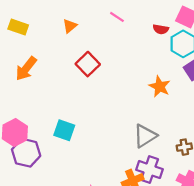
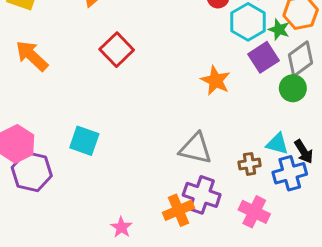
orange arrow: (26, 69) -> (32, 56), turned 95
gray triangle: (145, 136) -> (196, 148), turned 45

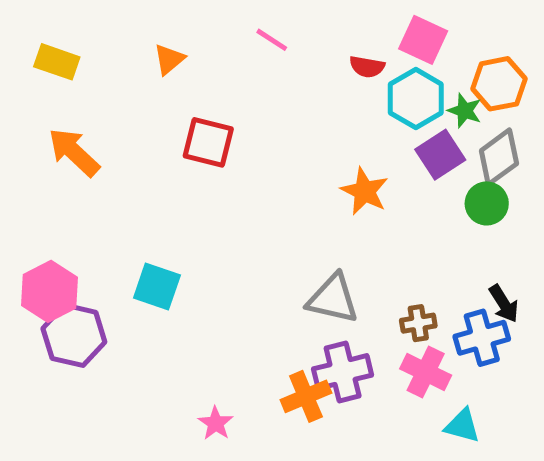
red square: (117, 50) -> (208, 142), turned -32
cyan triangle: (277, 144) -> (462, 426), moved
purple cross: (202, 195) -> (343, 372), turned -33
pink cross: (254, 212) -> (426, 372), moved

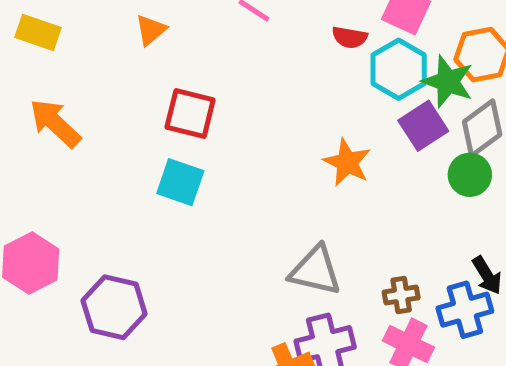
green star: (465, 111) -> (448, 82), size x1.5
cyan square: (157, 287) -> (180, 182), moved
purple hexagon: (74, 335) -> (114, 307), moved

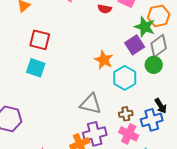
cyan hexagon: (399, 69) -> (125, 78), moved

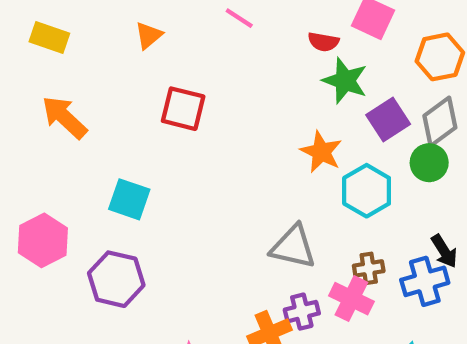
green star: (145, 27) -> (345, 81), moved
cyan square: (36, 68) -> (129, 199), moved
purple cross: (95, 134) -> (302, 312), size x0.7
pink cross: (129, 134) -> (351, 299), moved

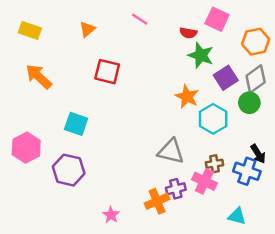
blue cross: (425, 281) -> (247, 171), turned 35

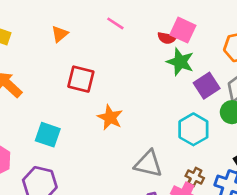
pink square: (217, 19) -> (183, 30), moved
orange star: (187, 96) -> (110, 117), moved
brown cross: (214, 164) -> (195, 177), turned 35

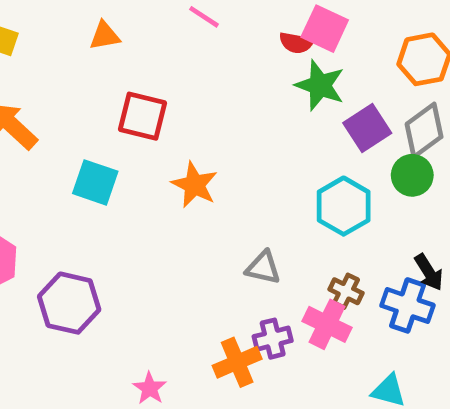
orange triangle: (60, 34) -> (105, 36), turned 30
cyan square: (48, 135) -> (95, 182), moved
gray triangle: (148, 164) -> (263, 268), size x0.7

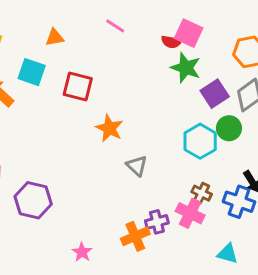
green circle: (412, 175) -> (229, 128), moved
cyan square: (95, 182) -> (32, 72), moved
gray triangle: (263, 268) -> (137, 166), moved, turned 30

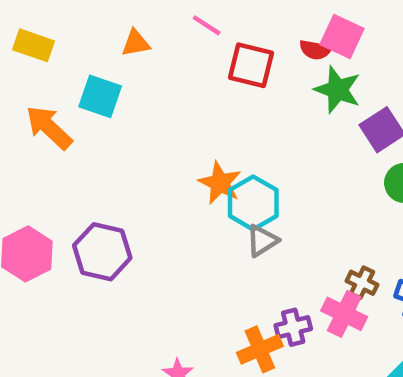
pink line: (115, 26) -> (207, 25), moved
red square: (78, 86) -> (251, 65), moved
cyan hexagon: (200, 141) -> (253, 203), moved
gray triangle: (137, 166) -> (262, 241), turned 45
purple hexagon: (33, 200) -> (102, 252), moved

